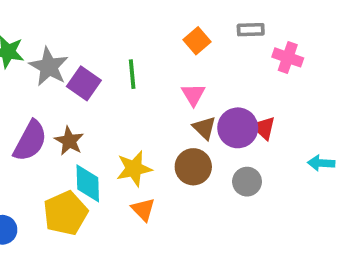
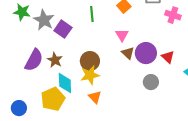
green line: (132, 74) -> (92, 14), moved
red triangle: (264, 128) -> (168, 57), moved
brown circle: (193, 167) -> (90, 61), moved

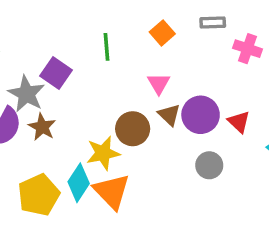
gray star: (44, 20) -> (26, 94), moved
brown circle: (90, 61) -> (133, 129), moved
cyan diamond: (65, 83) -> (79, 183), moved, turned 35
orange triangle: (95, 97) -> (112, 191), size x1.6

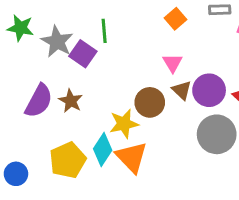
green line: (107, 47) -> (104, 31), moved
gray star: (26, 94) -> (57, 42), moved
gray circle: (209, 165) -> (217, 134), size x1.6

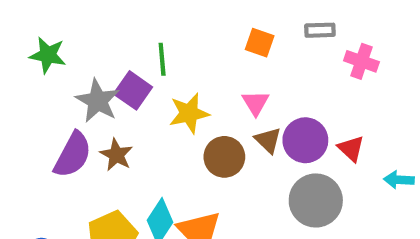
orange square: (176, 19) -> (260, 43), turned -30
gray star: (57, 42) -> (98, 101), moved
yellow star: (124, 124) -> (189, 113), moved

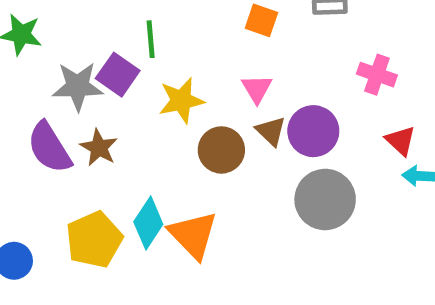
pink cross: (361, 61) -> (377, 75), moved
gray star: (98, 101) -> (78, 86), turned -30
red triangle: (351, 149) -> (401, 141), moved
purple semicircle: (73, 155) -> (49, 148), turned 120

